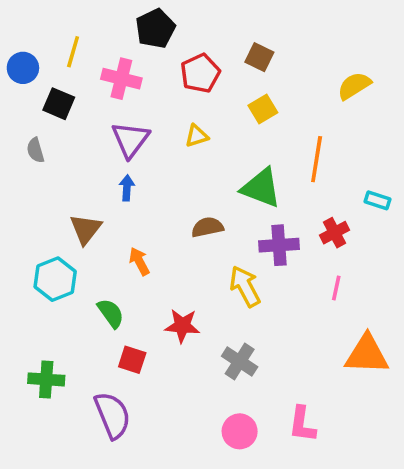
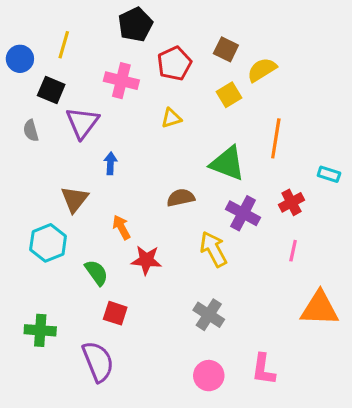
pink cross: (121, 79) -> (121, 81), moved
yellow semicircle: (354, 86) -> (262, 70), moved
purple triangle: (130, 139) -> (82, 123), moved
purple cross: (279, 245) -> (243, 213), turned 32
red star: (182, 326) -> (146, 260), moved

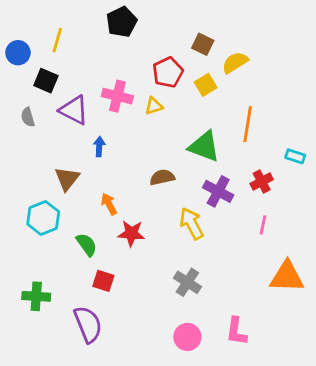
red pentagon: (174, 63) -> (168, 72), moved
pink cross: (121, 81) -> (117, 96), moved
purple triangle: (82, 123) -> (74, 110), turned -40

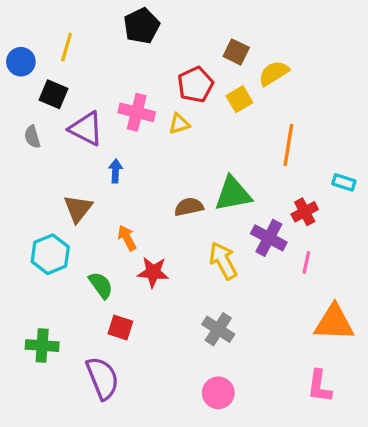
green triangle: (204, 147) -> (233, 194), moved, turned -32
purple cross: (218, 191) -> (269, 238), moved
pink L-shape: (236, 331) -> (319, 386), moved

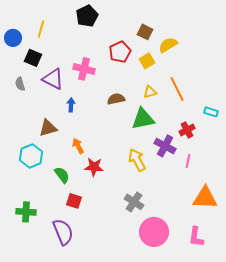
yellow triangle: (179, 124) -> (150, 92), moved
orange line: (288, 145) -> (177, 89), turned -35
brown semicircle: (189, 207) -> (116, 99), moved
brown triangle: (78, 209) -> (48, 128), turned 36
pink circle: (218, 393) -> (154, 232), moved, size x1.5

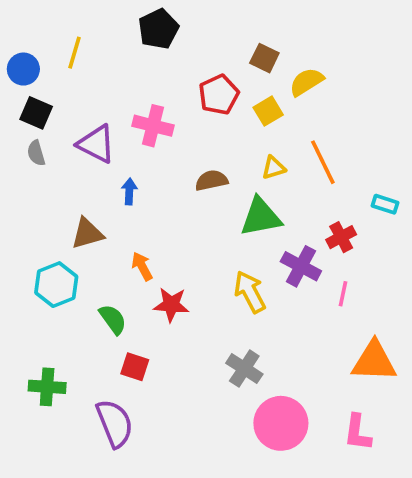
black square: (33, 58) -> (36, 113), moved

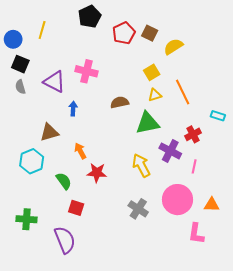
red pentagon: (219, 95) -> (124, 33), moved
yellow square: (268, 111) -> (152, 72), moved
orange triangle: (374, 361) -> (212, 205), size x0.6
pink circle: (281, 423) -> (178, 200), moved
pink L-shape: (358, 432) -> (196, 234), moved

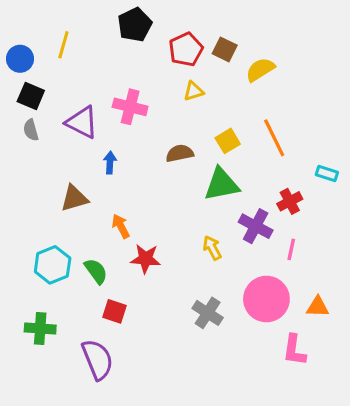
yellow square: (152, 72) -> (228, 141), moved
yellow triangle: (155, 95) -> (194, 91), moved
cyan hexagon: (32, 161) -> (53, 265), moved
yellow arrow: (141, 165) -> (212, 248), size x0.7

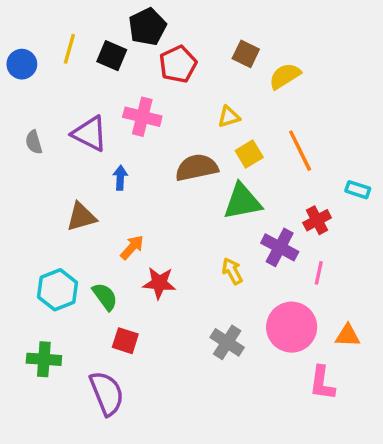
red pentagon: (186, 49) -> (178, 64), moved
yellow triangle: (194, 91) -> (229, 117), moved
black square: (31, 96) -> (112, 56), moved
brown semicircle: (180, 153) -> (197, 168), size x1.4
orange arrow: (121, 226) -> (132, 247), turned 70

